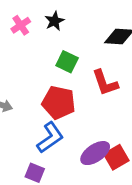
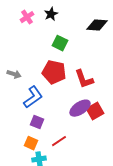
red L-shape: (105, 83) -> (84, 79), moved
blue L-shape: (50, 138) -> (33, 97), moved

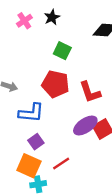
blue L-shape: (33, 97) -> (31, 113), turned 40
purple square: (37, 122) -> (36, 142), turned 32
orange square: (31, 143) -> (29, 166), size x1.5

